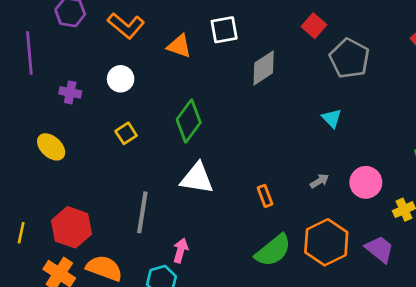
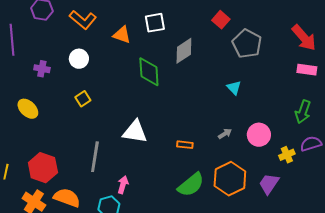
green diamond: (189, 121) -> (149, 72), moved, turned -40
orange rectangle: (265, 196) -> (185, 145), turned -63
purple trapezoid: (379, 249) -> (269, 184), turned -95

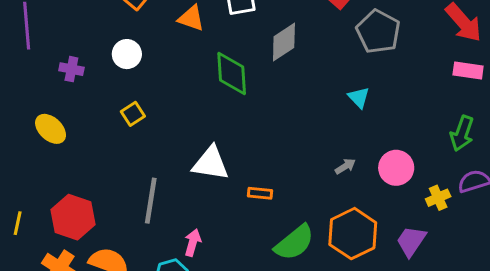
orange rectangle: (185, 145) -> (260, 193), moved

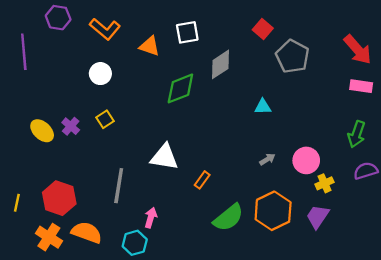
purple cross: (71, 69) -> (71, 126), moved, turned 30
green diamond: (232, 74) -> (180, 88), turned 72
cyan triangle: (359, 97) -> (263, 107), moved, turned -48
orange rectangle: (260, 193) -> (202, 180), turned -60
yellow cross: (438, 198) -> (324, 183), moved

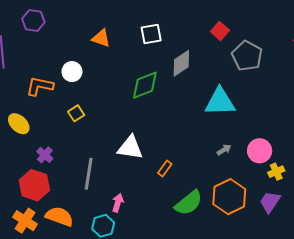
orange L-shape: (105, 29) -> (40, 86), moved, turned 152
orange triangle: (150, 46) -> (101, 38), moved
cyan triangle: (263, 107) -> (220, 102), size x2.0
purple cross: (71, 126) -> (45, 155), moved

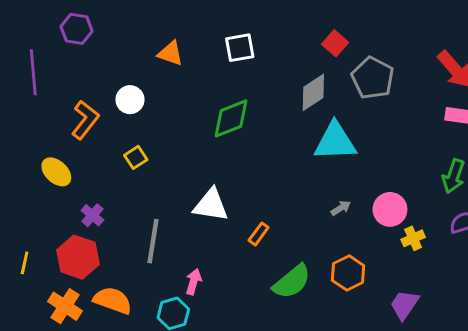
gray diamond: (181, 63) -> (313, 92), moved
orange L-shape: (40, 86) -> (85, 120), turned 116
orange hexagon: (229, 197) -> (348, 273), size x0.7
purple trapezoid: (270, 202) -> (404, 305), moved

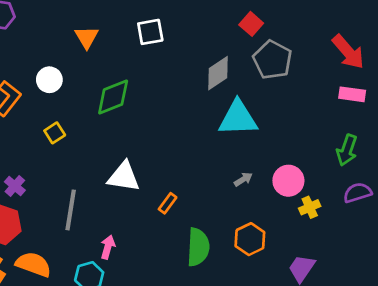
red square: (335, 43) -> (251, 24), moved
orange triangle: (170, 53) -> (87, 37), turned 40
green diamond: (231, 118) -> (113, 97), moved
green semicircle: (292, 282) -> (198, 247), turned -48

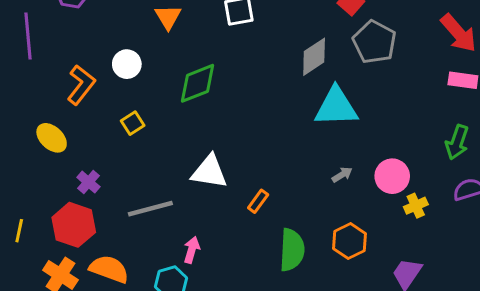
gray line: (71, 210) -> (150, 209), turned 66

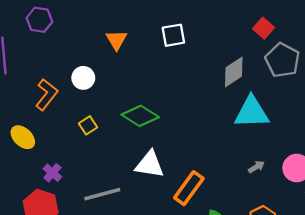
green diamond: (198, 83) -> (140, 116), moved, turned 54
orange rectangle: (258, 201) -> (189, 188), size x1.8

